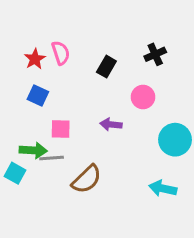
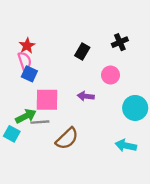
pink semicircle: (61, 53) -> (25, 61), moved
pink square: (61, 129) -> (47, 100), size x1.5
green arrow: (33, 150) -> (26, 116), turned -30

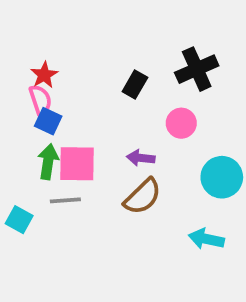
black cross: (120, 42) -> (197, 69), size x1.5
green arrow: (26, 116) -> (48, 162), moved, turned -54
brown semicircle: (67, 139) -> (143, 196), moved

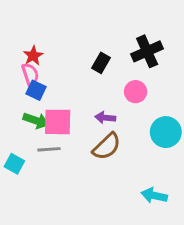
green arrow: (48, 162) -> (36, 121), turned 100
cyan arrow: (206, 239) -> (154, 195), moved

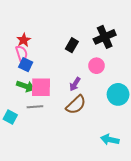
purple arrow: (105, 118) -> (75, 84), turned -64

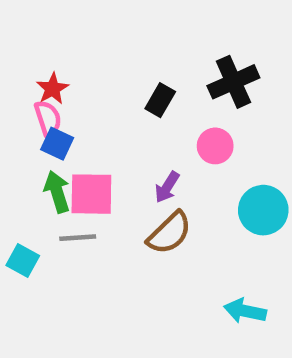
green arrow: (26, 86) -> (57, 192), turned -126

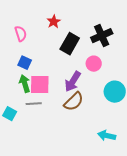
red star: (52, 89) -> (54, 22), moved
black rectangle: (160, 100) -> (70, 44), size x1.5
pink semicircle: (48, 118) -> (21, 34), moved
purple arrow: (167, 187) -> (73, 82), size x1.5

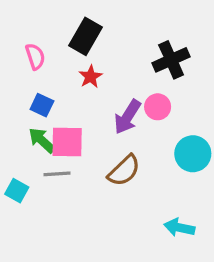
red star: (54, 22) -> (91, 77), moved
black rectangle: (70, 44) -> (86, 36), moved
purple arrow: (73, 82) -> (127, 117), moved
green arrow: (25, 84) -> (42, 140), turned -30

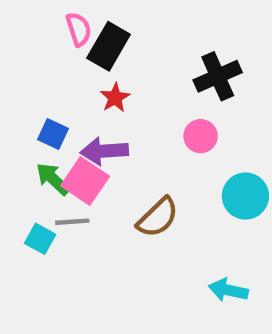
pink semicircle: (35, 57) -> (79, 29), moved
purple arrow: (127, 117) -> (104, 151), moved, turned 54
pink square: (67, 142) -> (85, 181), turned 33
cyan square: (17, 191) -> (40, 239), moved

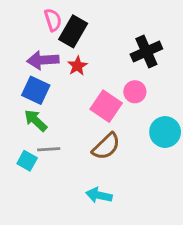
blue square: (53, 134) -> (36, 90), size x1.4
purple arrow: (104, 151) -> (43, 60), moved
pink square: (85, 181) -> (106, 106), moved
cyan arrow: (228, 290) -> (99, 195), moved

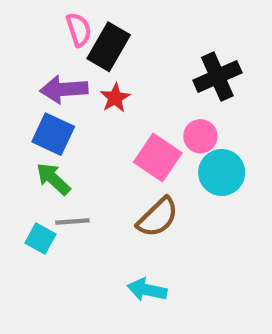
cyan circle: (165, 132) -> (222, 172), moved

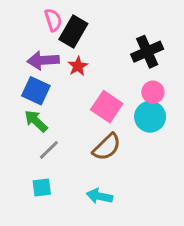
pink circle: (200, 136) -> (153, 92), moved
gray line: (72, 222) -> (49, 150), turned -40
cyan square: (40, 239) -> (42, 188), moved, turned -36

